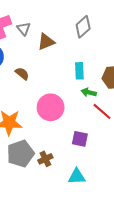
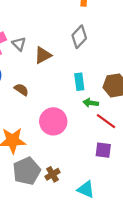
purple square: (80, 139) -> (103, 150), moved
cyan triangle: (77, 176) -> (86, 189), turned 30

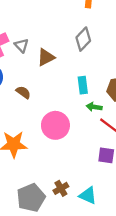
gray pentagon: (27, 171) -> (31, 198), moved
brown cross: (52, 174) -> (61, 188), moved

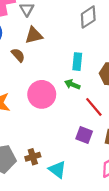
brown triangle: (46, 57) -> (34, 35), moved
green arrow: (94, 107) -> (72, 84), moved

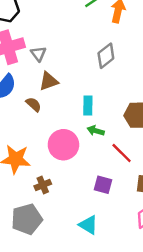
cyan rectangle: (77, 62) -> (88, 106), moved
purple square: (84, 135) -> (103, 185), moved
brown cross: (33, 157) -> (43, 185), moved

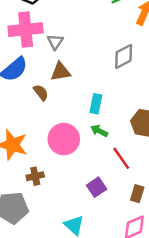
purple square: (103, 185) -> (97, 187), turned 30

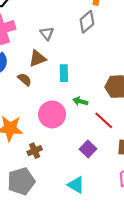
gray triangle: (55, 42) -> (47, 33), moved
gray diamond: (124, 56) -> (87, 22), moved
cyan rectangle: (96, 104) -> (64, 73), moved

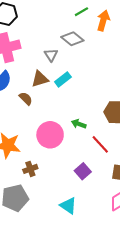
gray diamond: (87, 22) -> (72, 39), moved, turned 75
cyan rectangle: (64, 73) -> (63, 79), moved, turned 49

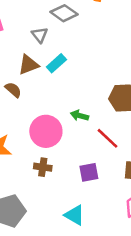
brown cross: (30, 169) -> (43, 167), moved, turned 32
purple square: (83, 171) -> (89, 172), turned 35

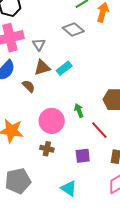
gray triangle: (40, 35) -> (39, 44), moved
green arrow: (80, 116) -> (79, 111), turned 48

